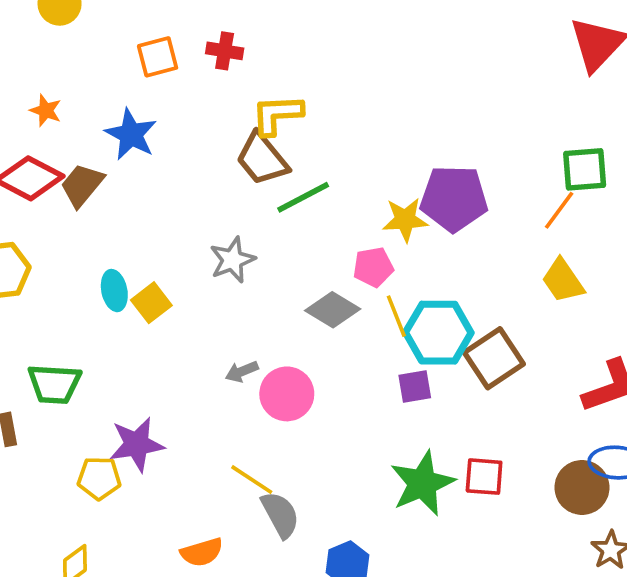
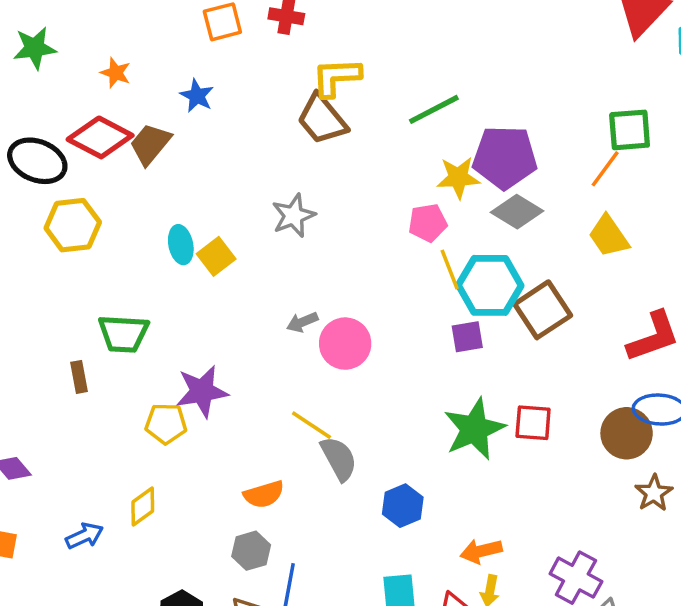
blue star: (131, 134) -> (197, 96), size x0.7
green line: (303, 197) -> (434, 109), moved
gray diamond: (333, 310) -> (517, 212), moved

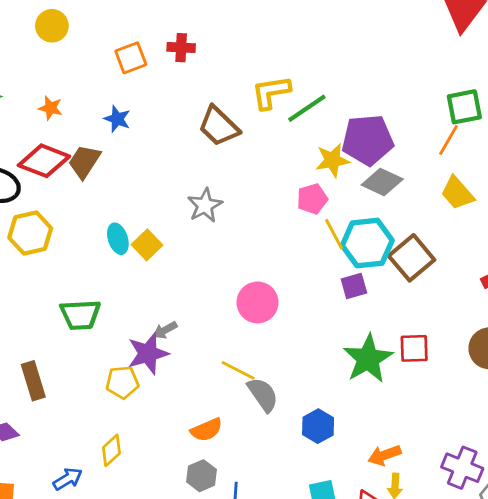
yellow L-shape: (336, 77) -> (271, 92), moved
gray arrow: (302, 322) -> (165, 330), moved
brown rectangle: (79, 377) -> (33, 381), moved, size x1.5

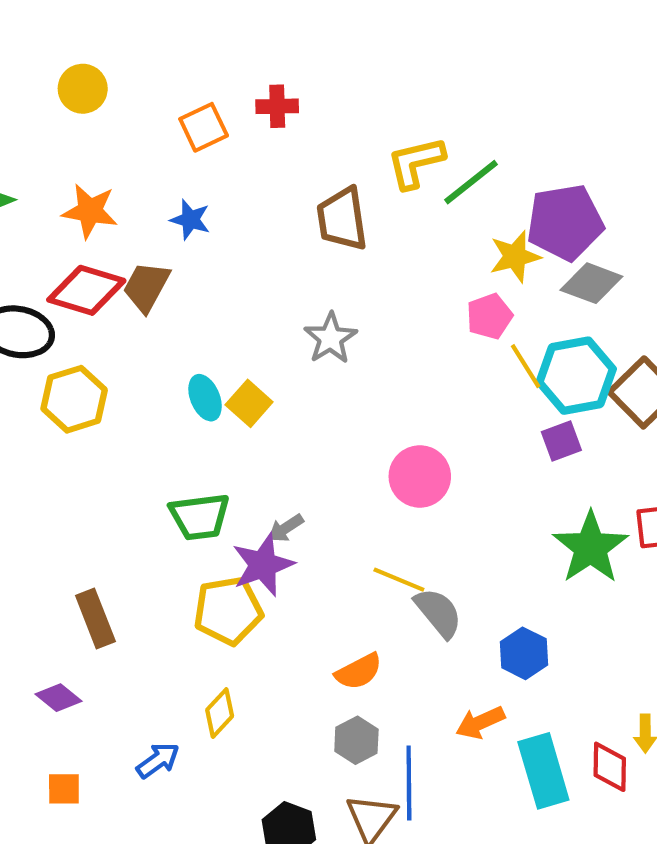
orange star: (50, 108) -> (90, 211), size x1.5
brown trapezoid: (219, 126) -> (342, 219), turned 42
green trapezoid: (80, 315) -> (200, 517), moved
yellow pentagon: (122, 382) -> (228, 611), size x1.4
orange arrow: (384, 455) -> (480, 723), moved

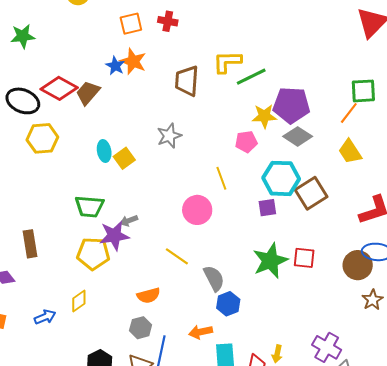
orange star: (90, 211) -> (133, 61), moved
yellow line: (526, 366) -> (221, 178), moved
gray semicircle: (438, 613) -> (214, 278), moved

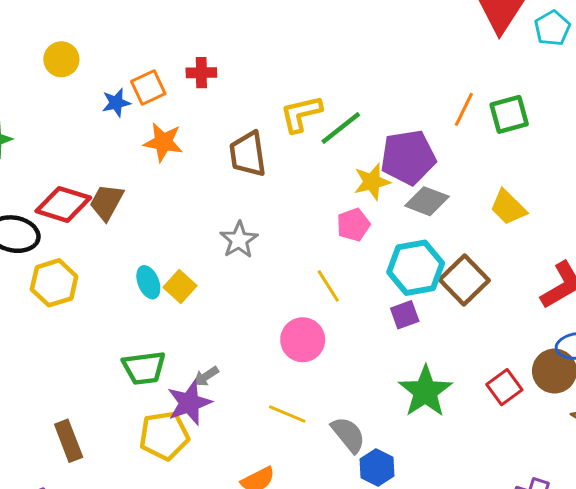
blue star: (115, 66) -> (116, 103), moved, turned -30
orange line: (349, 113) -> (464, 109), moved
red square: (304, 258) -> (504, 387), moved, turned -30

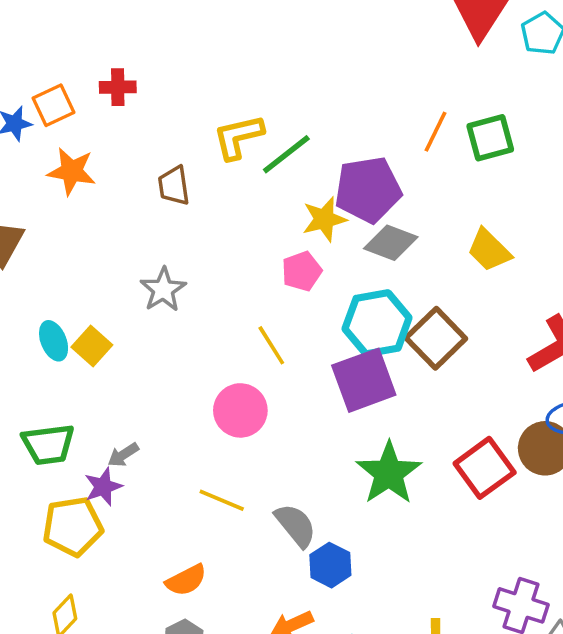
brown trapezoid: (248, 154) -> (174, 186), size x0.7
purple square: (405, 315) -> (364, 380), size x1.8
red square: (504, 387) -> (485, 468), size x1.4
purple star: (189, 403) -> (103, 487), size x0.7

